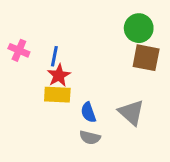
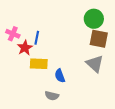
red star: (59, 75) -> (25, 48), moved
gray triangle: (131, 112) -> (95, 64), moved
gray semicircle: (90, 138) -> (52, 96), moved

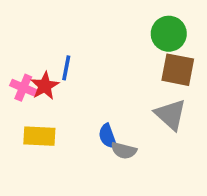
pink cross: (13, 34) -> (23, 88), moved
yellow rectangle: (39, 64) -> (39, 136), moved
gray semicircle: (52, 96) -> (124, 151), moved

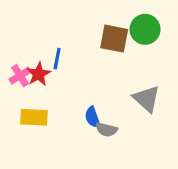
brown square: (178, 70) -> (114, 39), moved
pink cross: (23, 88) -> (20, 76), turned 35

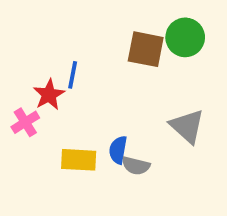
pink cross: (20, 76) -> (25, 122), moved
yellow rectangle: (34, 117) -> (79, 160), moved
blue semicircle: (93, 117) -> (118, 150), turned 30

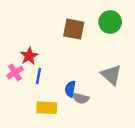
brown square: (146, 49) -> (74, 29), moved
blue line: (73, 75) -> (39, 76), moved
yellow rectangle: (79, 160) -> (47, 108), moved

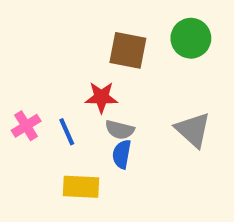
red star: (29, 56) -> (101, 97), moved, turned 30
blue line: (39, 76) -> (67, 132), turned -35
gray semicircle: (81, 98) -> (120, 130), moved

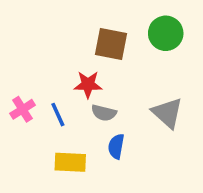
blue semicircle: (122, 154) -> (116, 146), moved

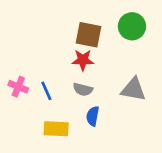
red star: (88, 85) -> (83, 60), moved
pink cross: (23, 109) -> (18, 87), turned -36
gray triangle: (167, 113) -> (133, 89), turned -32

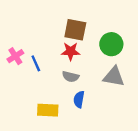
green circle: (132, 26) -> (111, 44), moved
pink cross: (18, 87) -> (15, 56), moved, turned 35
blue line: (46, 91) -> (36, 63), moved

